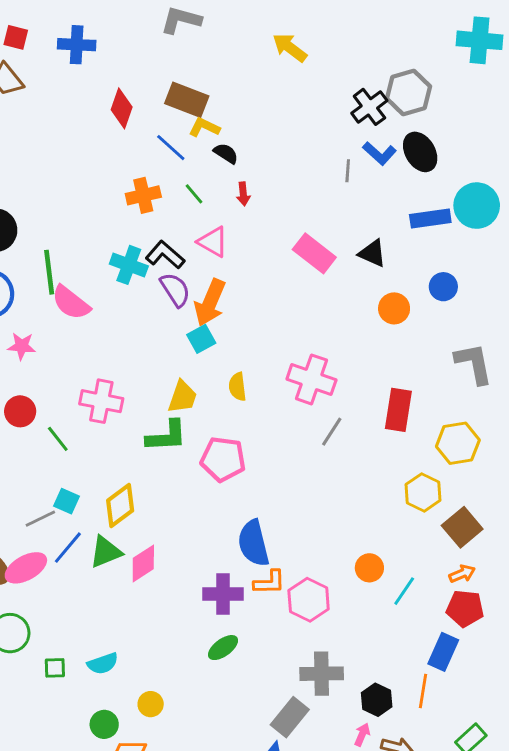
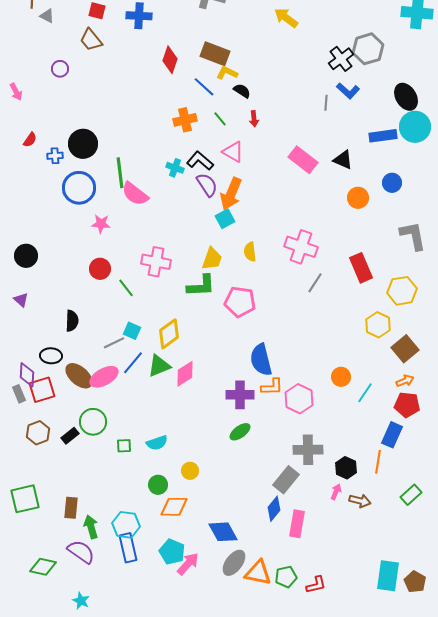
black ellipse: (420, 152) -> (406, 97), moved
cyan cross: (129, 265) -> (175, 168), size x0.7
red rectangle: (398, 410) -> (361, 268), turned -32

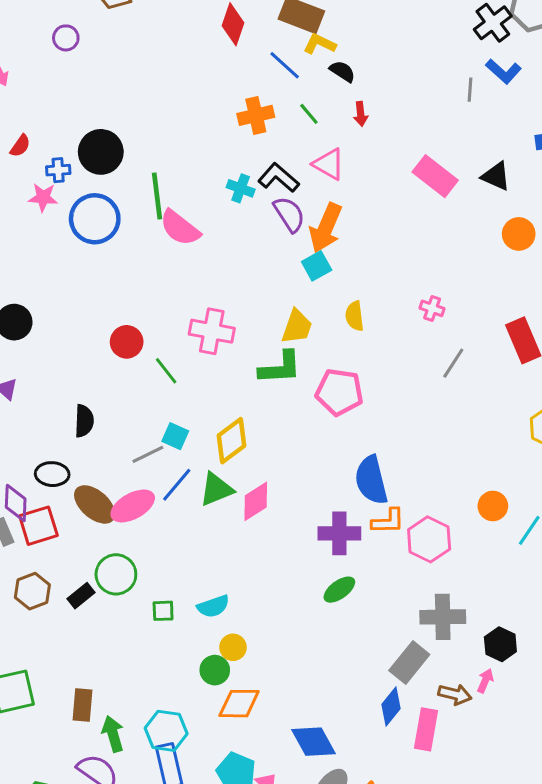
pink star: (101, 224) -> (43, 197), moved
pink cross: (301, 247) -> (432, 308), size x0.5
yellow circle: (190, 471) -> (233, 647), moved
brown arrow: (360, 501) -> (455, 694), moved

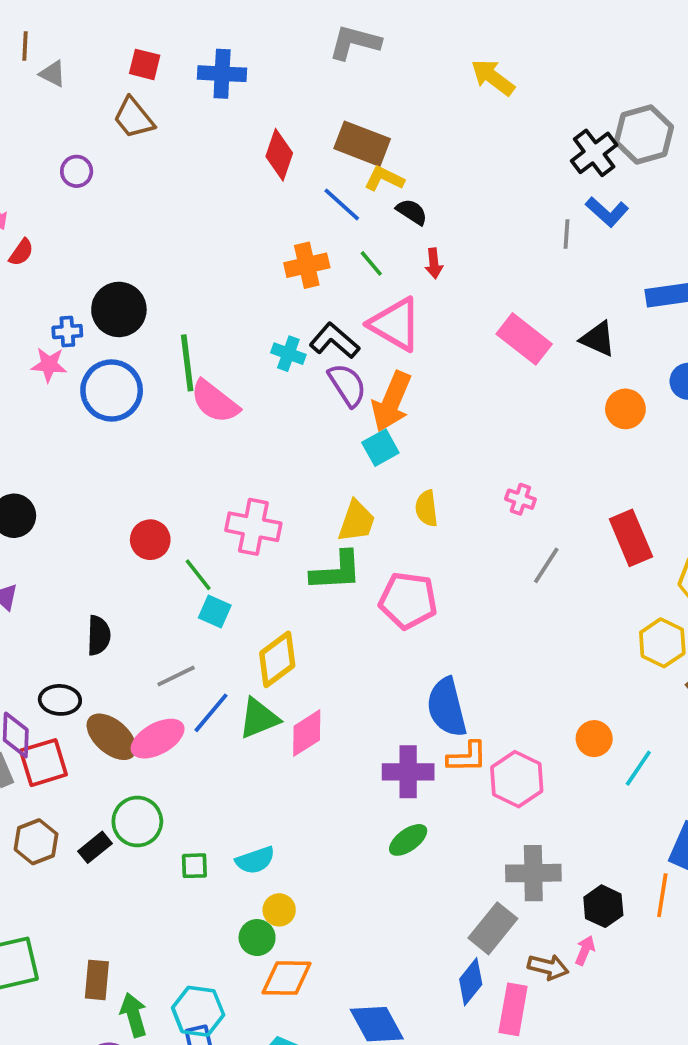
red semicircle: (20, 146) -> (21, 252), moved
pink triangle: (329, 164) -> (395, 324), size x1.4
cyan square: (175, 436) -> (215, 612), moved

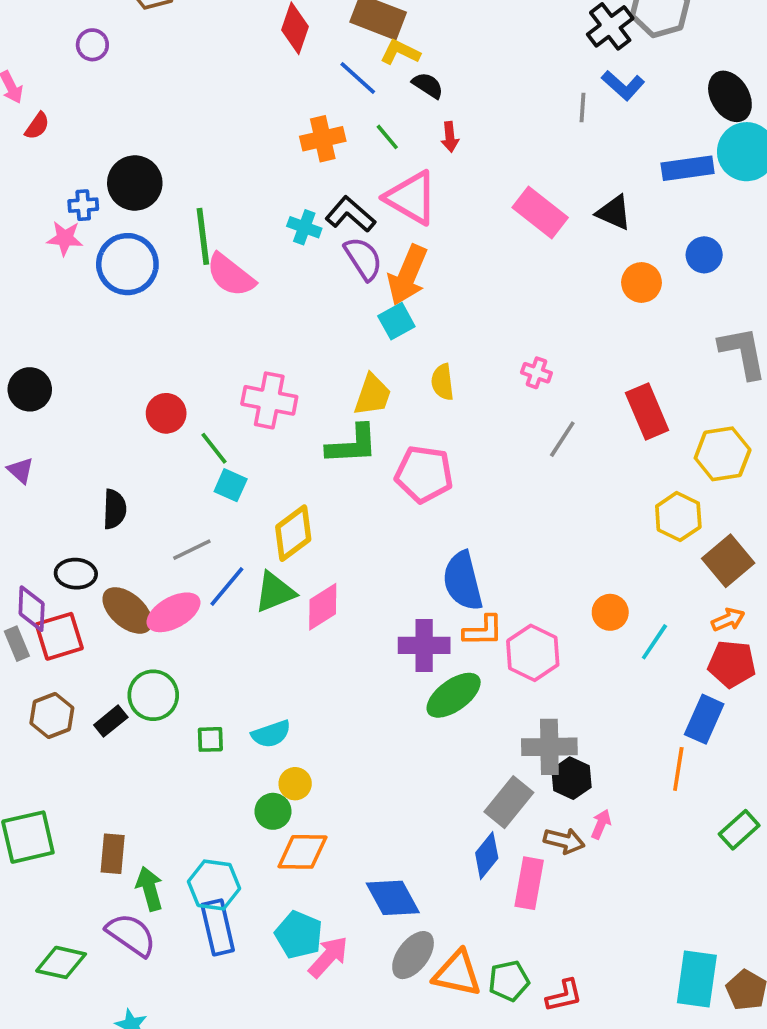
green ellipse: (408, 840) -> (454, 695), moved, size x1.4
black hexagon: (603, 906) -> (571, 778), moved

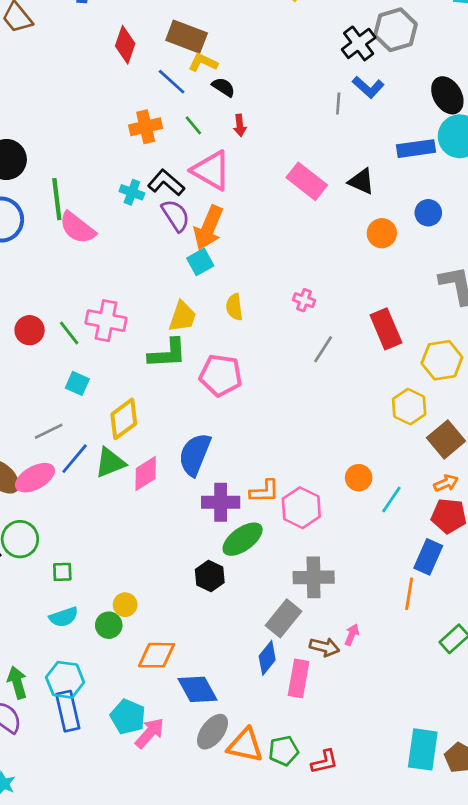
green line: (214, 448) -> (69, 333), moved
blue semicircle: (463, 581) -> (195, 454), moved, turned 36
cyan semicircle: (271, 734) -> (64, 617), moved
black hexagon: (571, 778) -> (210, 576), moved
orange diamond: (302, 852) -> (157, 655), moved

